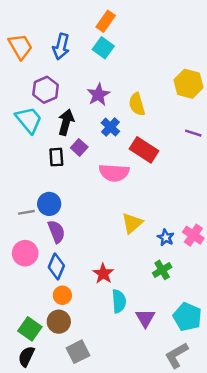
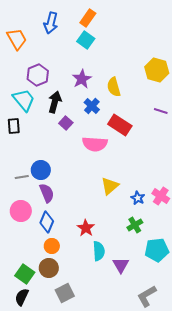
blue arrow: (61, 47) -> (51, 23), moved
black rectangle: (56, 157) -> (14, 126), moved
cyan pentagon: (187, 317) -> (157, 250), moved, turned -30

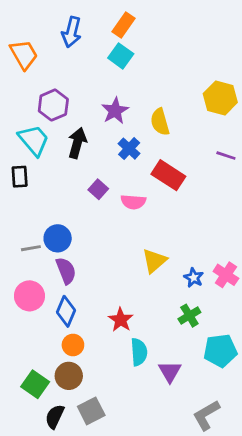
purple square: (66, 123) -> (98, 189), moved
pink semicircle: (95, 144) -> (133, 202), size x0.7
black semicircle: (22, 297) -> (55, 417), moved

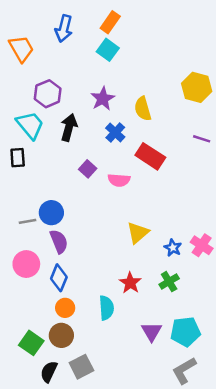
red star: (121, 320) -> (130, 283), moved
cyan pentagon: (220, 351) -> (185, 332), moved
cyan semicircle: (139, 352) -> (106, 308), moved

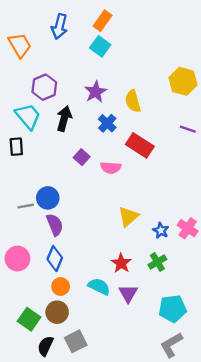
pink circle: (26, 264) -> (17, 259), moved
cyan semicircle: (106, 308) -> (99, 287), turned -60
purple triangle: (152, 332) -> (128, 293), moved

